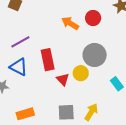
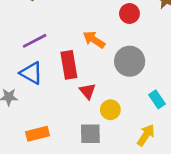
orange arrow: (70, 23) -> (94, 40), moved
yellow circle: (81, 73) -> (110, 110), moved
yellow arrow: (91, 112) -> (146, 135), moved

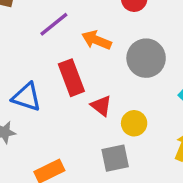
purple line: (35, 41) -> (54, 24), moved

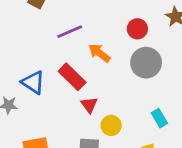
gray circle: (146, 58) -> (146, 63), moved
red rectangle: (71, 78) -> (72, 77), turned -40

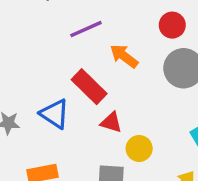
blue triangle: (33, 82) -> (55, 114), moved
red triangle: (89, 105) -> (111, 122), turned -36

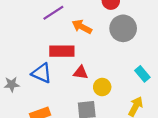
red rectangle: (89, 87) -> (62, 51), turned -35

